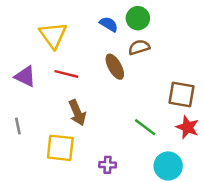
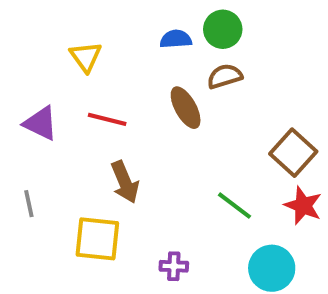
blue semicircle: (109, 24) -> (176, 39), turned -36
yellow triangle: (53, 35) -> (86, 57), size x0.7
brown square: (181, 95) -> (293, 153), turned 32

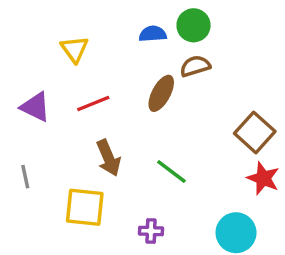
brown ellipse: (186, 108) -> (161, 93), turned 57
red line: (107, 119) -> (93, 104), turned -36
green line: (235, 206) -> (171, 172), moved

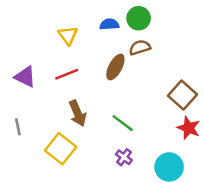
yellow triangle: (74, 49) -> (68, 35), moved
yellow square: (85, 207) -> (61, 149), turned 32
purple cross: (151, 231) -> (124, 157), moved, turned 35

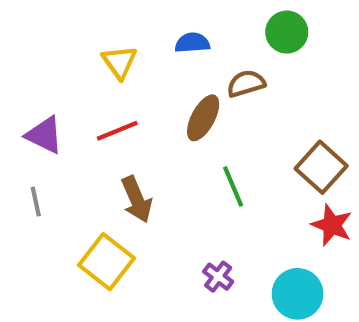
green circle: (139, 18) -> (287, 32), moved
green line: (123, 123) -> (233, 187), moved, turned 30
gray line: (18, 127) -> (36, 202), moved

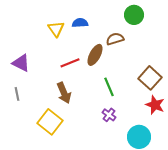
blue semicircle: (192, 43) -> (80, 23), moved
red line: (117, 131) -> (70, 63), moved
purple cross: (218, 277) -> (109, 115), moved

